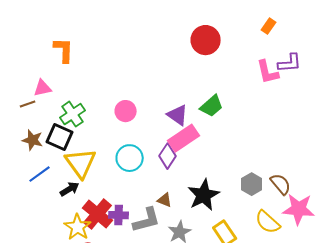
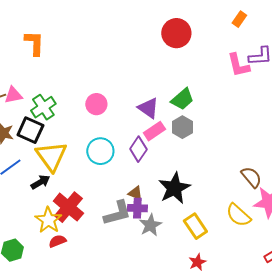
pink triangle: (43, 88) -> (13, 95), moved
pink rectangle: (184, 138) -> (154, 131), size x0.7
gray hexagon: (252, 184) -> (182, 127), moved
purple cross: (119, 215) -> (137, 208), moved

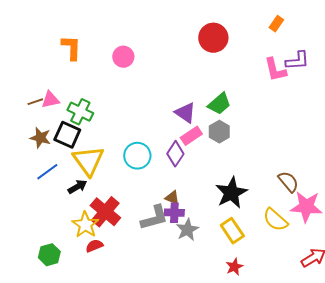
pink circle: (96, 104) -> (123, 57), moved
green cross: (43, 107) -> (80, 112), turned -30
black star: (174, 188) -> (231, 193), moved

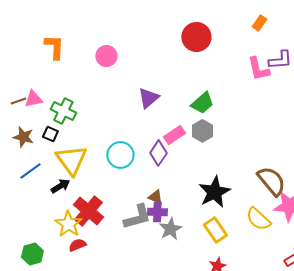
purple triangle: (185, 113) -> (148, 98), moved, turned 45
black square: (67, 135) -> (50, 134), size x0.6
brown semicircle: (288, 182) -> (271, 181), size x1.4

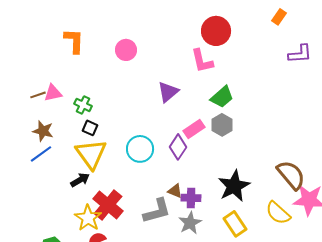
pink L-shape: (258, 69) -> (202, 61), moved
green cross: (63, 111) -> (83, 105), size x0.7
black square: (50, 134) -> (90, 128), moved
blue line: (30, 171) -> (41, 154), moved
purple cross: (157, 212) -> (191, 198), moved

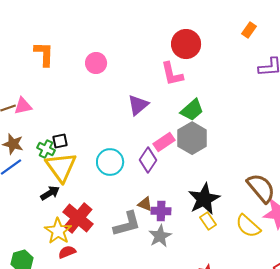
green cross: (83, 105) -> (46, 149), moved
gray hexagon: (222, 125) -> (192, 138), size x1.4
black square: (90, 128) -> (60, 141), turned -35
yellow rectangle: (235, 224) -> (208, 221), moved, size x0.7

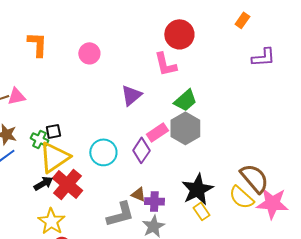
yellow triangle: (61, 167) -> (54, 157), turned 32
red cross: (78, 218) -> (67, 184), moved
yellow semicircle: (248, 226) -> (241, 197), moved

